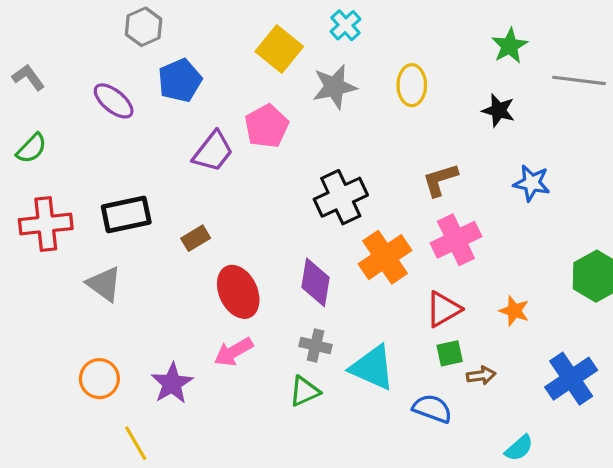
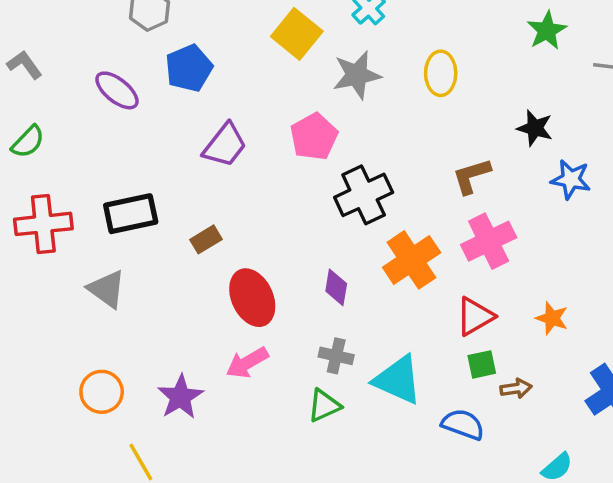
black star: (499, 110) -> (535, 128), moved
pink pentagon: (267, 126) -> (314, 137), moved
purple diamond: (316, 282) -> (336, 287), size x0.7

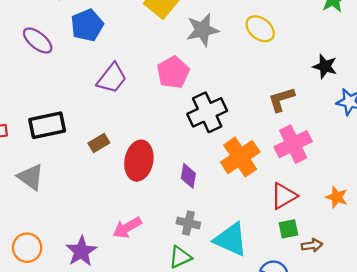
yellow ellipse: (441, 73) -> (260, 29), turned -52
red ellipse: (252, 298) -> (139, 161), moved, turned 36

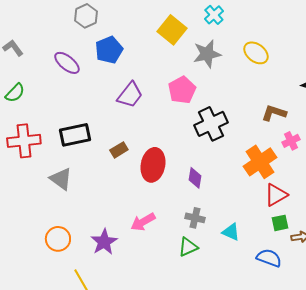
brown L-shape: (281, 99) -> (274, 113), turned 35
pink cross: (293, 144) -> (291, 141), moved, size x0.6
orange cross: (240, 157) -> (260, 162), moved
cyan triangle: (231, 239) -> (231, 232), size x0.6

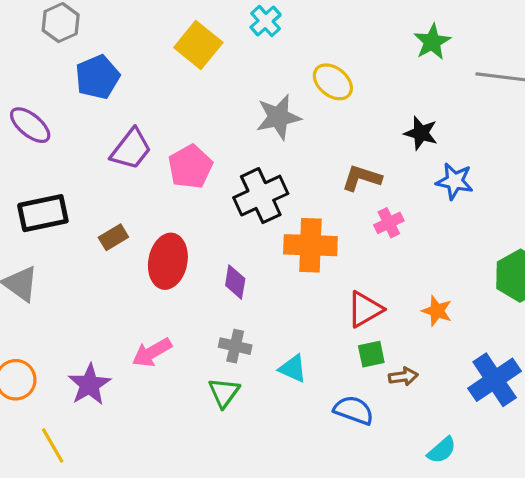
gray star: (207, 54) -> (278, 117), moved
purple ellipse: (67, 63) -> (30, 125), moved
pink pentagon: (182, 90) -> (190, 167), moved
orange cross: (260, 162) -> (310, 245), moved, turned 36
green triangle: (188, 247) -> (224, 393), turned -30

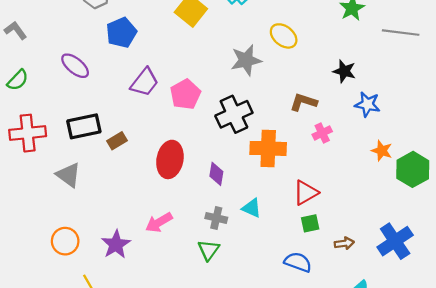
brown rectangle: (113, 237) -> (117, 141), moved
orange star: (437, 311) -> (382, 151), moved
cyan triangle: (293, 369) -> (252, 208), moved
brown arrow: (403, 377) -> (344, 243), moved

